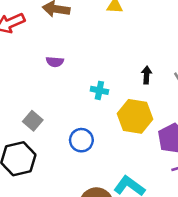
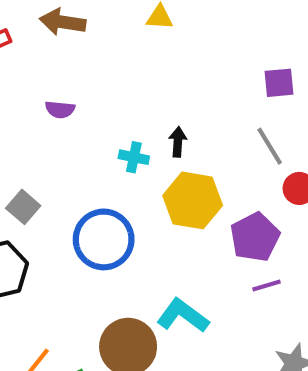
black arrow: (147, 75) -> (178, 142), moved
blue circle: (81, 140) -> (104, 239), size x1.5

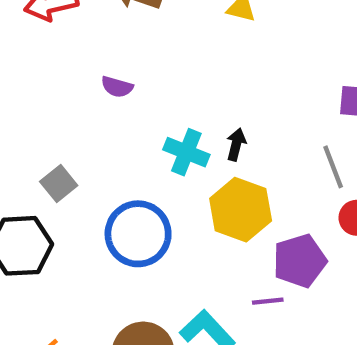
cyan cross: (134, 157) -> (186, 152), size x1.4
purple line: (267, 286) -> (268, 301), moved

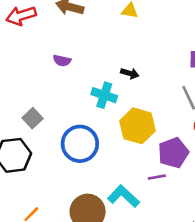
black arrow: (236, 144) -> (130, 73), moved, turned 96

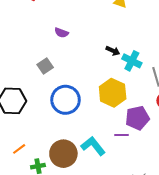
cyan cross: (104, 95) -> (132, 61), moved
gray square: (33, 118) -> (45, 66), moved

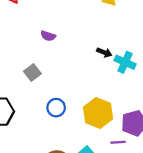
yellow hexagon: (113, 93) -> (98, 113), moved
blue circle: (66, 100) -> (56, 108), size x0.6

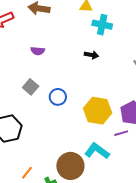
cyan cross: (125, 62) -> (102, 25), moved
blue circle: (56, 108) -> (58, 97), moved

